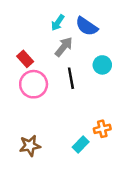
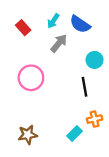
red rectangle: (25, 59) -> (23, 28), moved
black line: (71, 78) -> (84, 87), moved

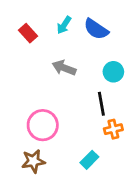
gray arrow: (59, 43) -> (64, 68), moved, turned -108
pink circle: (31, 78) -> (43, 125), moved
orange cross: (95, 119) -> (113, 129), moved

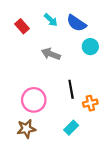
cyan arrow: (64, 25) -> (51, 20), turned -80
cyan circle: (113, 72) -> (90, 47), moved
black line: (101, 104) -> (71, 89), moved

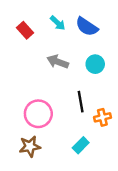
cyan circle: (90, 47) -> (95, 64), moved

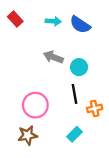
cyan arrow: (58, 23) -> (53, 21), turned -40
red rectangle: (25, 30) -> (15, 19), moved
cyan circle: (95, 64) -> (79, 67), moved

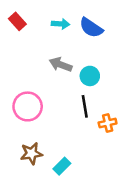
pink circle: (35, 105) -> (28, 106), moved
cyan rectangle: (75, 134) -> (62, 166), moved

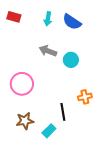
red rectangle: (17, 21) -> (14, 17), turned -32
cyan arrow: (61, 24) -> (48, 19), turned 96
black line: (85, 106) -> (63, 112), moved

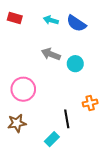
cyan arrow: (48, 19) -> (51, 20), turned 96
brown star: (25, 121) -> (17, 123), moved

